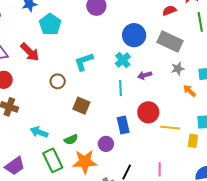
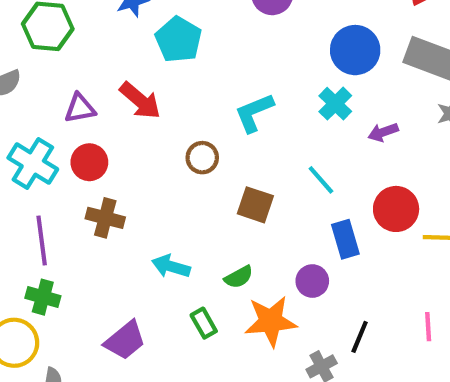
cyan line: (121, 88) -> (321, 180), moved, turned -35
green rectangle: (53, 160) -> (204, 323), size x0.6

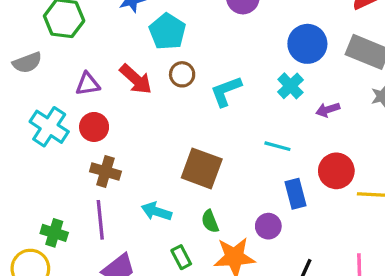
brown circle: (202, 158) -> (182, 74), moved
cyan line: (321, 180) -> (277, 146), turned -35
brown square: (255, 205) -> (202, 168), moved, size x1.4
purple line: (42, 241) -> (100, 220), moved
green semicircle: (239, 277) -> (210, 221), turned 95

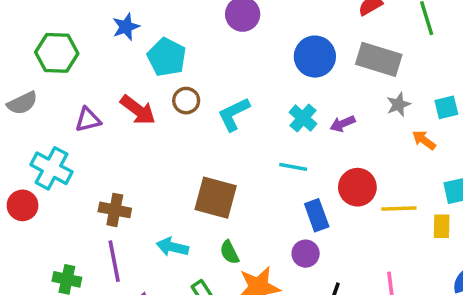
cyan cross: (290, 86) -> (303, 118), moved
red circle: (94, 127) -> (23, 205), moved
purple circle: (268, 226) -> (306, 254), moved

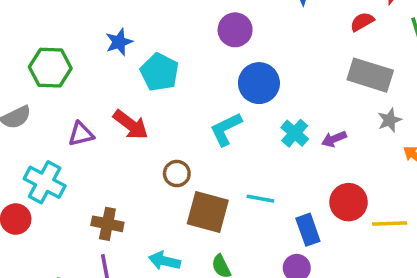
blue circle: (315, 57) -> (259, 83), moved
brown circle: (186, 101) -> (177, 174), moved
cyan line: (293, 167) -> (260, 199), moved

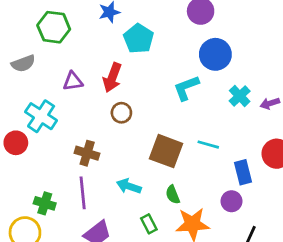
red arrow: (131, 125) -> (112, 78), turned 68
brown circle: (177, 174) -> (121, 113), moved

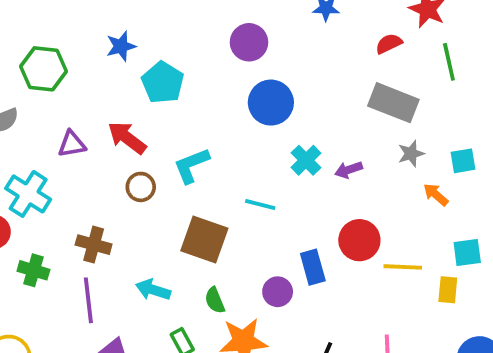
red arrow: (112, 78) -> (127, 138), turned 108
cyan L-shape: (186, 88) -> (191, 165), moved
cyan line: (208, 145) -> (260, 204), moved
purple circle: (231, 201) -> (278, 292), moved
green cross: (45, 203) -> (33, 270), moved

